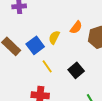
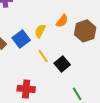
yellow line: (47, 66) -> (43, 56), moved

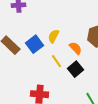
orange semicircle: (62, 21) -> (76, 48), moved, turned -80

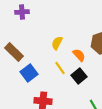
blue square: (35, 44) -> (29, 73), moved

